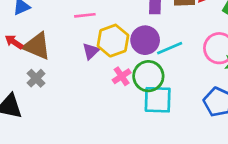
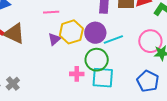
pink cross: (122, 76) -> (77, 74), moved, turned 32
gray cross: (36, 78) -> (13, 84), moved

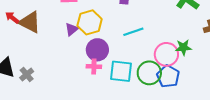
purple circle: (95, 33) -> (97, 50), moved
pink circle: (150, 41) -> (166, 54), moved
green circle: (97, 60) -> (149, 73), moved

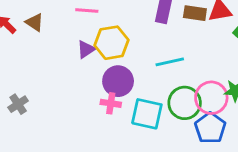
brown triangle: (30, 22) -> (35, 22), moved, size x0.6
green circle: (149, 73) -> (185, 103), moved

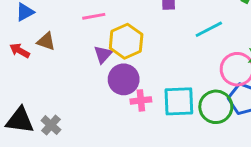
cyan line: (170, 62) -> (209, 29), moved
purple circle: (118, 81) -> (124, 79), moved
green circle: (185, 103) -> (216, 107), moved

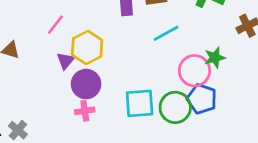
pink line: (94, 16) -> (55, 25), turned -40
pink cross: (141, 100) -> (85, 111), moved

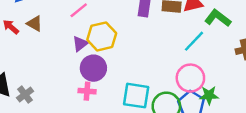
cyan line: (166, 33) -> (194, 41), moved, turned -30
green star: (215, 58) -> (209, 95), moved

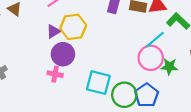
pink circle: (190, 78) -> (151, 58), moved
green star: (209, 95) -> (169, 67), moved

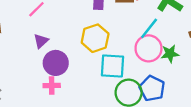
yellow hexagon: (73, 27) -> (95, 38), moved
cyan square: (98, 83) -> (112, 66), moved

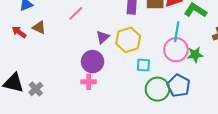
cyan line: (149, 28) -> (177, 32), turned -30
purple triangle: (41, 41) -> (103, 37), moved
cyan square: (112, 66) -> (143, 65), size x0.6

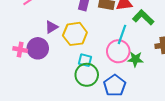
pink cross: (89, 82) -> (20, 50), moved
green circle: (157, 89) -> (87, 75), moved

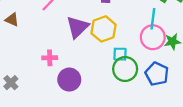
purple triangle: (51, 27) -> (77, 27), size x1.6
purple circle: (38, 48) -> (69, 80), moved

